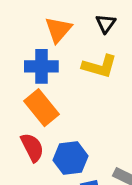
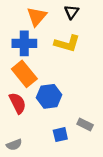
blue hexagon: (70, 158) -> (49, 96), moved

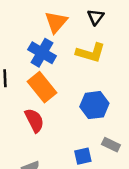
blue cross: (24, 43) -> (42, 53), turned 30
blue hexagon: (49, 96) -> (94, 105), moved

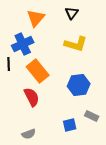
black triangle: (96, 17) -> (72, 13), moved
orange triangle: (56, 22) -> (36, 18), moved
blue cross: (42, 53) -> (23, 44), moved, turned 35

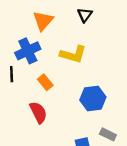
yellow L-shape: (76, 44) -> (73, 54), moved
orange rectangle: (38, 71) -> (45, 82), size x0.6

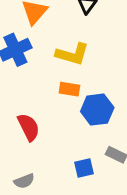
orange rectangle: (45, 82) -> (69, 89), moved, turned -42

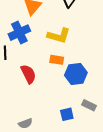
red semicircle: (29, 127) -> (28, 74), moved

